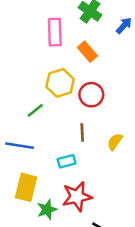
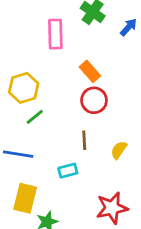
orange rectangle: (87, 52) -> (90, 71), moved
yellow hexagon: (60, 83) -> (24, 88), moved
red star: (77, 196) -> (112, 208), moved

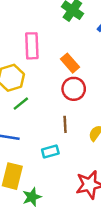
pink rectangle: (55, 34) -> (32, 46), moved

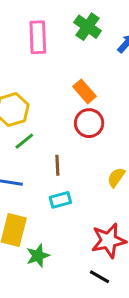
pink rectangle: (32, 46) -> (38, 37), moved
brown line: (65, 124) -> (57, 165), moved

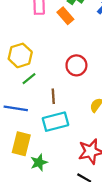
orange rectangle: (85, 91) -> (65, 16), moved
cyan rectangle: (60, 200) -> (55, 122), size x1.6

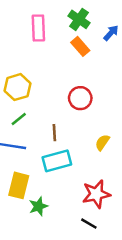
orange rectangle: (65, 16) -> (80, 46), moved
green line: (29, 79) -> (19, 119), moved

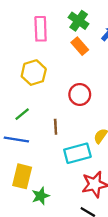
yellow hexagon: (18, 87) -> (34, 73), moved
cyan rectangle: (57, 161) -> (77, 153), moved

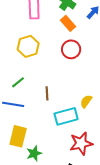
red circle: (80, 94) -> (71, 49), moved

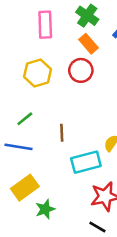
red circle: (71, 49) -> (81, 70), moved
yellow rectangle: (18, 136) -> (25, 188), turned 40

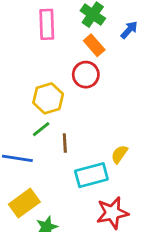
yellow hexagon: (38, 73) -> (48, 98), moved
green line: (25, 119) -> (41, 129), moved

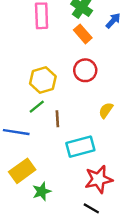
red circle: (86, 75) -> (85, 70), moved
yellow semicircle: (119, 154) -> (106, 110), moved

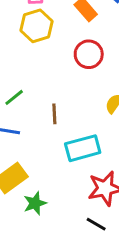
yellow hexagon: (43, 80) -> (37, 26), moved
green line: (37, 107) -> (14, 97), moved

